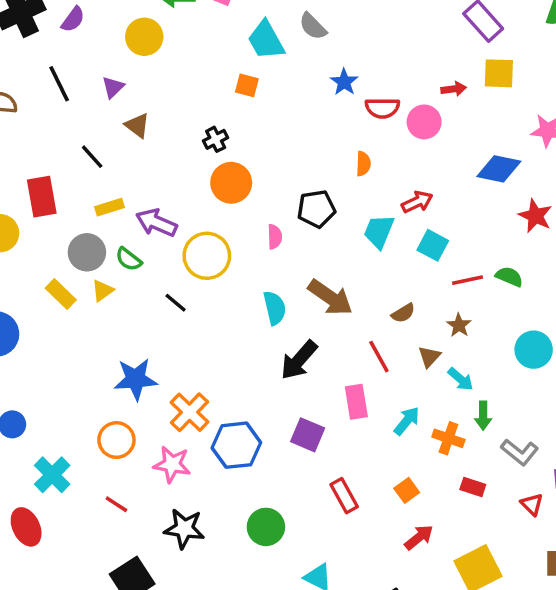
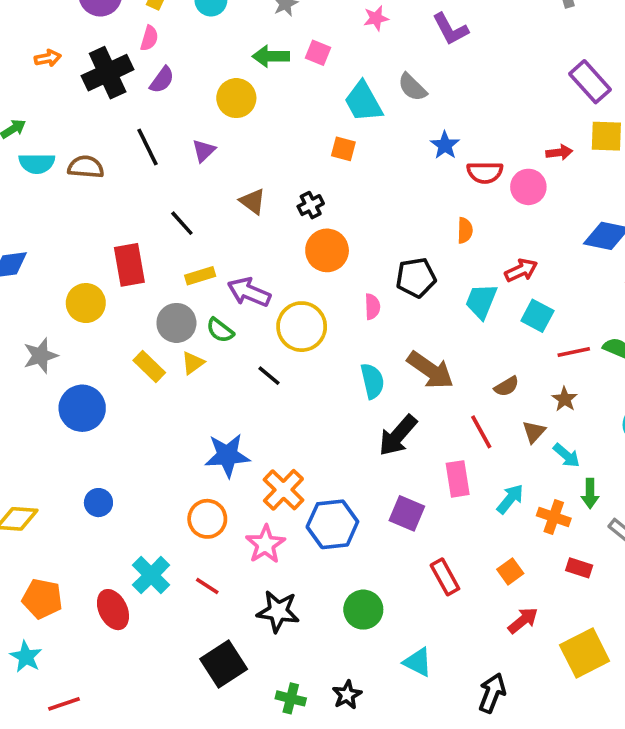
brown triangle: (137, 125) -> (253, 201), moved
pink star: (172, 464) -> (265, 544), turned 30
cyan cross: (52, 475) -> (151, 575), moved

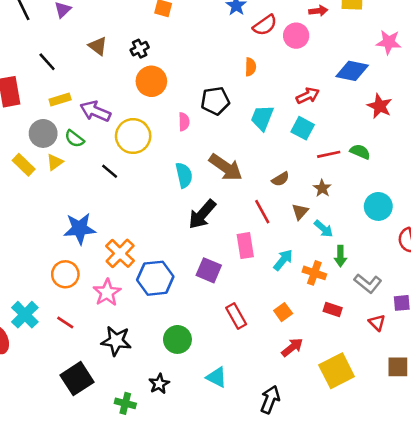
red semicircle: (485, 172) -> (265, 25), turned -35
red arrow: (521, 270) -> (308, 96), moved
black star: (347, 695) -> (159, 384), moved

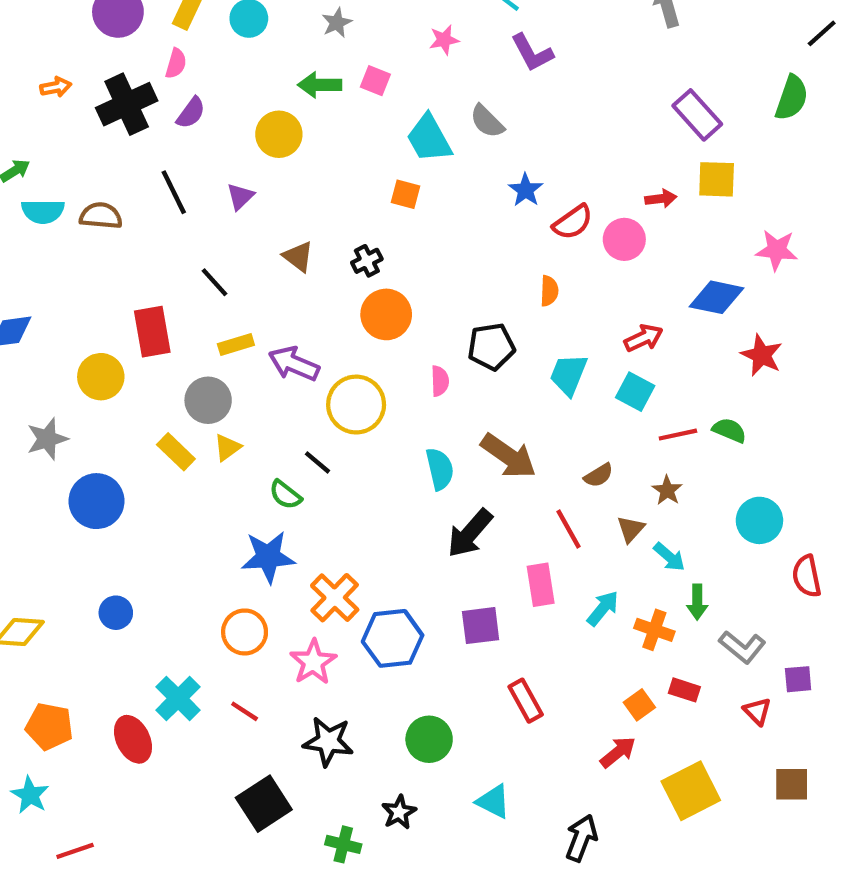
green semicircle: (74, 139) -> (285, 495), moved
purple square: (209, 270) -> (481, 626), turned -30
orange square: (283, 312) -> (639, 705), moved

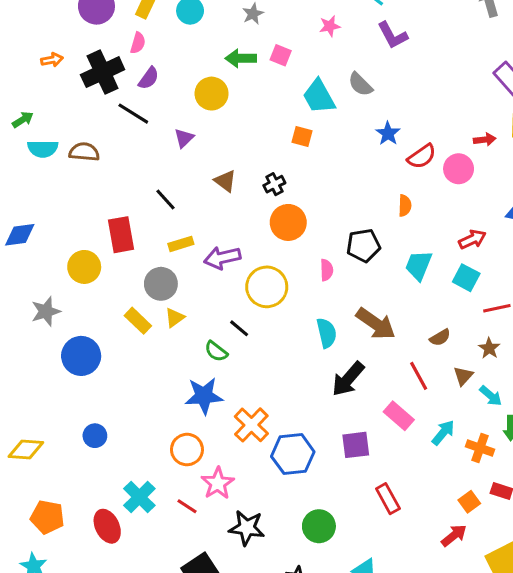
black line: (174, 192) -> (133, 114), moved, turned -32
purple arrow: (294, 364) -> (222, 258), turned -36
pink rectangle: (541, 585) -> (399, 416), turned -40
pink star: (313, 662) -> (218, 483), moved

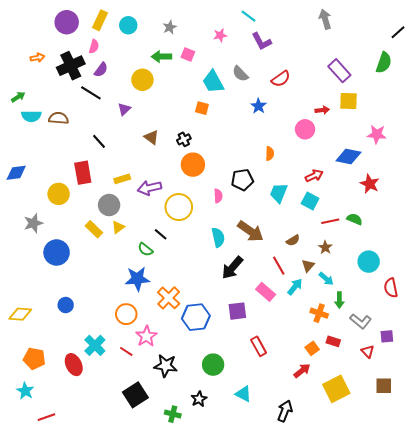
red semicircle: (422, 156) -> (281, 79), moved
black line: (165, 199) -> (99, 141), moved
cyan arrow: (443, 433) -> (295, 287), moved

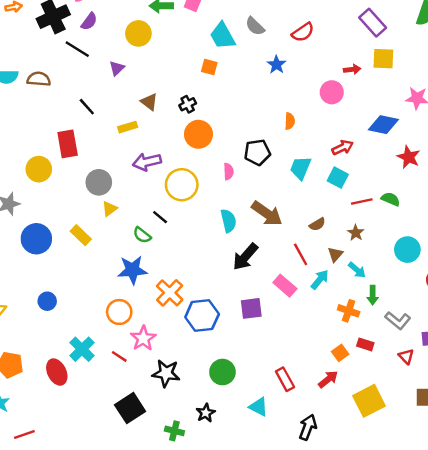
yellow rectangle: (122, 179) -> (128, 127), moved
yellow rectangle: (94, 229) -> (81, 235), moved
red rectangle: (259, 346) -> (285, 379), moved

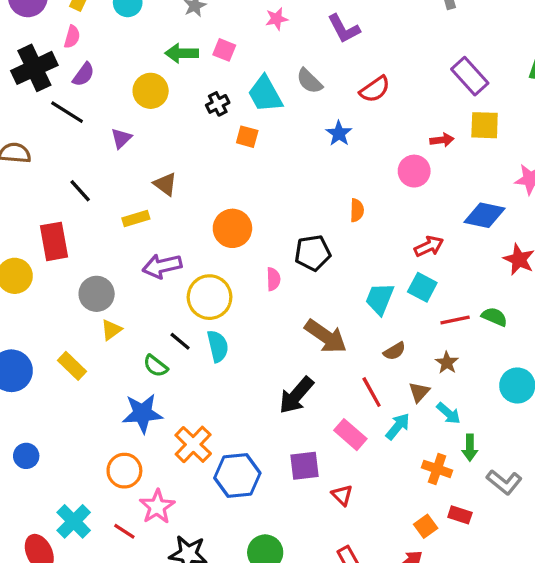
black cross: (188, 104) -> (218, 104), moved
cyan trapezoid: (301, 168) -> (380, 299), moved
cyan semicircle: (228, 221) -> (218, 346), moved
red triangle: (406, 356) -> (342, 495), moved

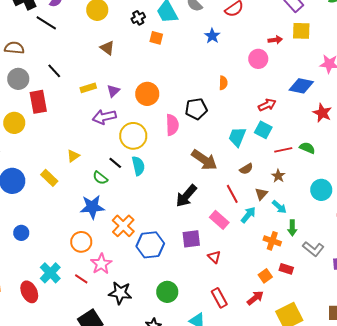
purple triangle: (121, 138) -> (113, 91), moved
brown triangle: (165, 184) -> (107, 48), moved
pink semicircle: (273, 279) -> (172, 125), size x1.5
gray circle: (97, 294) -> (18, 79), moved

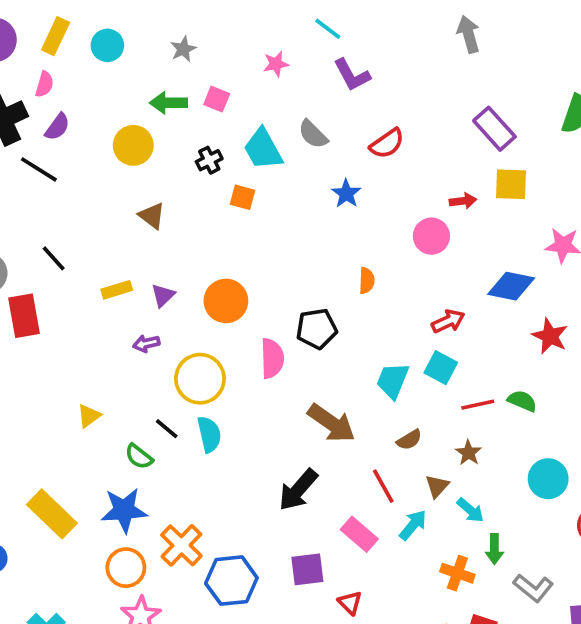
purple arrow: (104, 117) -> (146, 344), size x0.6
yellow rectangle: (49, 178) -> (52, 514), moved, size x1.5
orange circle: (81, 242) -> (126, 568), moved

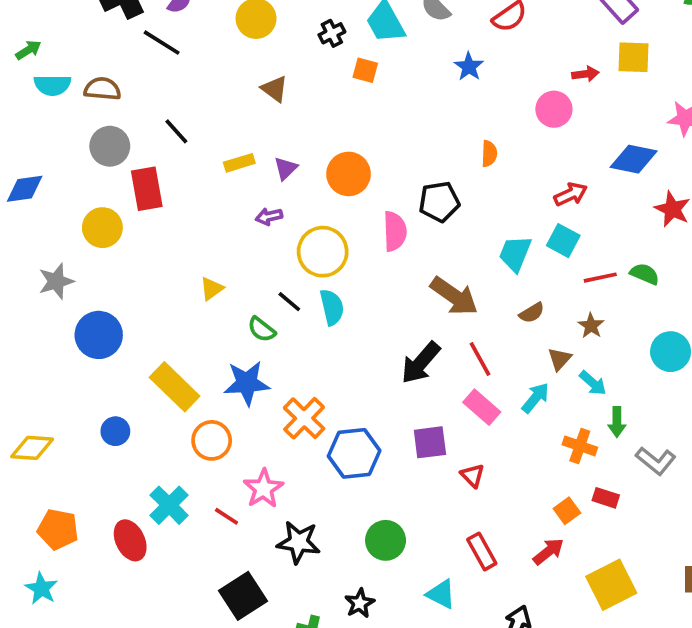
red line: (383, 486) -> (480, 359), moved
orange circle: (126, 568) -> (212, 440), moved

